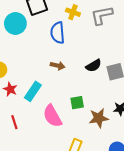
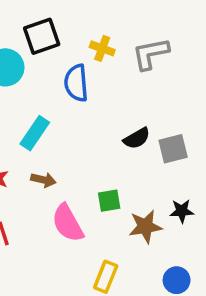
brown arrow: (58, 66) -> (43, 180), moved
cyan rectangle: (33, 91) -> (35, 133), moved

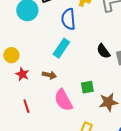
cyan rectangle: (35, 133) -> (61, 48), moved
black semicircle: (137, 138) -> (103, 51), turned 84

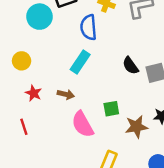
yellow circle: (11, 55) -> (22, 61), moved
red line: (26, 106) -> (24, 127), moved

